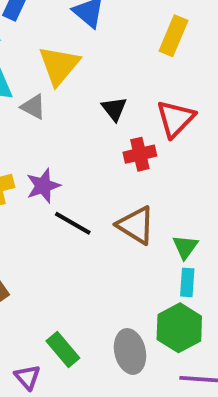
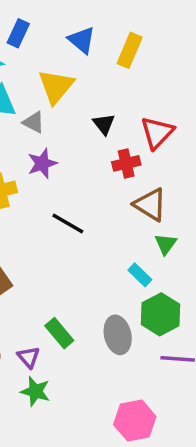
yellow rectangle: (173, 36) -> (130, 50), moved
purple star: (43, 186) -> (42, 163), moved
brown triangle: (136, 225) -> (150, 205), moved
cyan rectangle: (187, 282) -> (140, 275), moved, turned -50

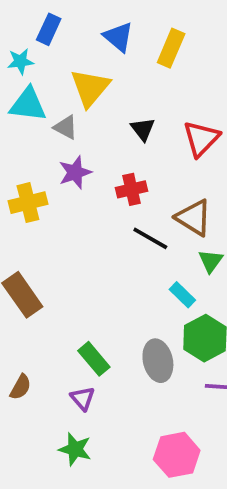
red cross: (126, 163) -> (132, 189), moved
black line: (68, 223) -> (150, 238), moved
purple triangle: (29, 357) -> (83, 398), moved
green star: (35, 391) -> (75, 449), moved

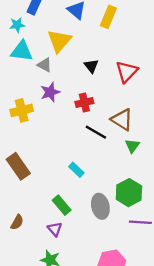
cyan rectangle: (182, 295) -> (76, 170), moved

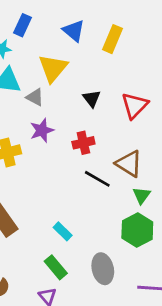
cyan rectangle: (76, 170) -> (63, 231), moved
green hexagon: (129, 193) -> (137, 230), moved

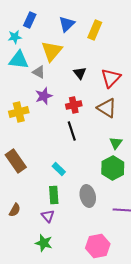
blue triangle: (74, 31) -> (67, 24), turned 36
brown triangle: (129, 164) -> (107, 108), moved
black line: (97, 179) -> (72, 131), moved, turned 42
green rectangle: (56, 267) -> (54, 195), turned 36

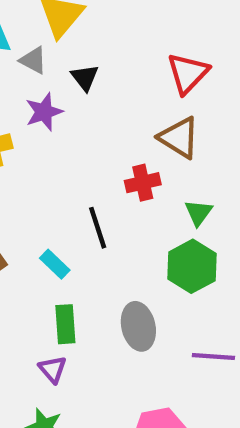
black triangle: (80, 73) -> (85, 78), moved
red cross: (74, 105) -> (143, 183), moved
black line: (72, 131) -> (98, 228), moved
cyan rectangle: (59, 169) -> (55, 264), moved

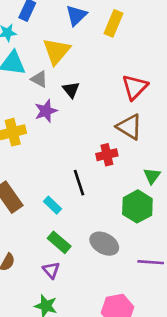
green triangle: (198, 213) -> (152, 176), moved
green rectangle: (65, 324) -> (59, 242), turned -45
gray ellipse: (138, 326) -> (104, 244), turned -48

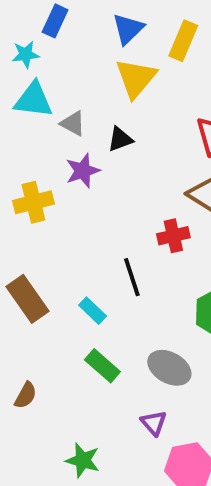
yellow triangle: (56, 51) -> (136, 78), moved
black triangle: (71, 90) -> (120, 139), turned 48
purple triangle: (51, 270) -> (154, 423), moved

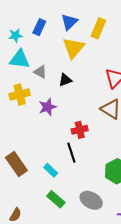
blue rectangle: (55, 21) -> (39, 27), moved
purple star: (83, 171) -> (48, 107), moved
yellow cross: (33, 202) -> (20, 95), moved
red cross: (173, 236) -> (80, 130), moved

